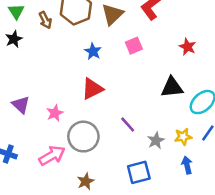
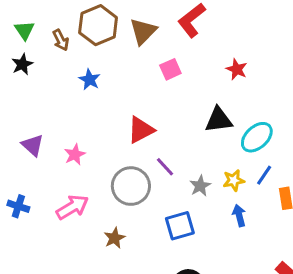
blue star: (93, 51) -> (90, 80), moved
red triangle: (92, 89) -> (141, 130), moved
gray circle: (83, 137) -> (131, 186), moved

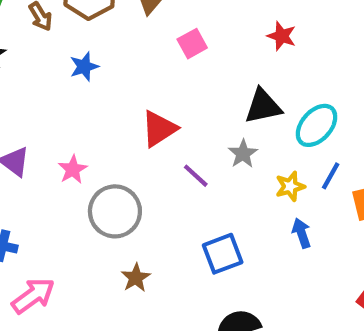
blue star: (90, 80) -> (84, 67), turned 30
gray circle: (131, 186) -> (115, 211), moved
gray star: (200, 186) -> (243, 154), moved
pink arrow: (72, 207) -> (33, 296), moved

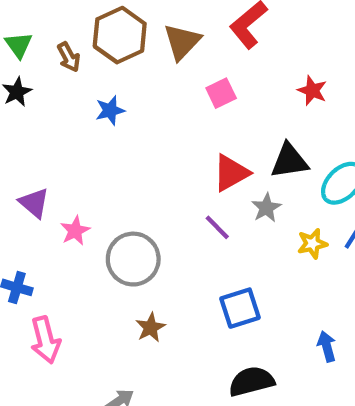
red triangle: (159, 129) -> (231, 173), moved
pink star: (73, 169) -> (75, 231), moved
blue arrow: (302, 233) -> (327, 346), moved
pink arrow: (33, 296) -> (45, 340), turned 108

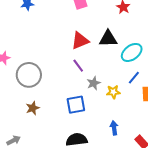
gray star: (266, 208) -> (94, 83), moved
purple line: (217, 227) -> (78, 66), moved
yellow star: (312, 244) -> (113, 92), moved

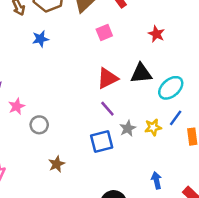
gray circle: (29, 75) -> (39, 125), moved, size x0.6
yellow star: (113, 92) -> (153, 127), moved
blue square: (76, 105) -> (102, 142), moved

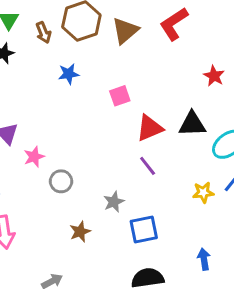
pink square: (104, 33) -> (120, 96), moved
gray star: (128, 128) -> (114, 202), moved
blue square: (102, 142) -> (144, 229), moved

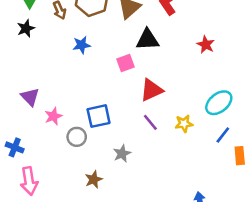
black triangle: (192, 124) -> (147, 40), moved
yellow star: (203, 192) -> (184, 124), moved
blue square: (144, 229) -> (99, 116), moved

